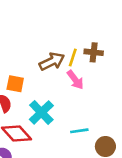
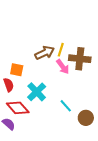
brown cross: (94, 52) -> (80, 59), moved, size x1.5
cyan line: (79, 131) -> (66, 106), turned 56

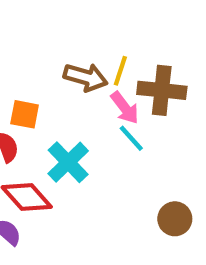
brown arrow: (45, 53) -> (86, 77), turned 42
cyan line: (66, 106) -> (131, 138), moved

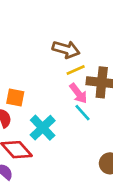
yellow line: (120, 71) -> (76, 70), turned 48
brown arrow: (86, 77) -> (66, 49), moved

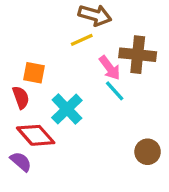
yellow line: (76, 70) -> (82, 40), moved

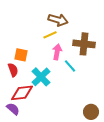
pink arrow: (110, 68) -> (57, 52), moved, turned -133
red diamond: (36, 135) -> (22, 93), turned -55
brown circle: (148, 152) -> (91, 112), moved

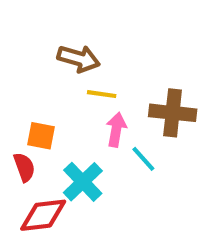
brown arrow: (58, 20) -> (79, 59), moved
yellow line: (50, 35) -> (102, 94), turned 32

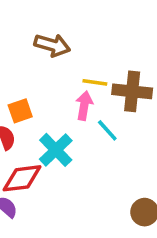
yellow line: (102, 94) -> (95, 82), moved
orange square: (41, 136) -> (20, 111), turned -30

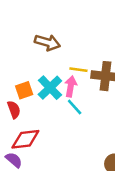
cyan line: (107, 130) -> (75, 107), moved
cyan cross: (56, 150) -> (50, 88), moved

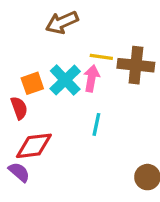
brown arrow: (47, 42) -> (62, 22), turned 140
cyan line: (75, 107) -> (96, 124), moved, turned 54

